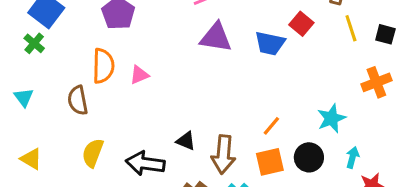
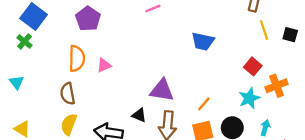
red square: (301, 24) -> (253, 66), moved
purple triangle: (216, 37) -> (162, 90), moved
orange cross: (376, 82) -> (277, 86), moved
brown semicircle: (78, 100) -> (68, 94), moved

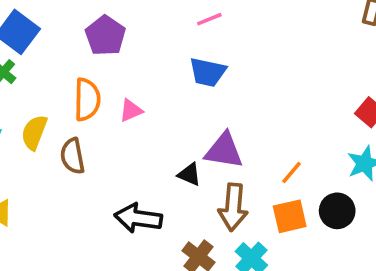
blue trapezoid: (203, 41) -> (208, 72), moved
black triangle: (139, 115) -> (189, 174), moved
yellow semicircle: (69, 124) -> (34, 132), moved

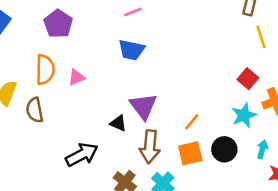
purple triangle: (224, 151) -> (143, 106), turned 44
black arrow: (138, 218) -> (82, 155), turned 144

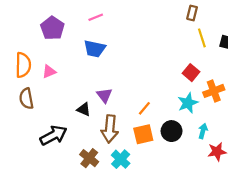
purple pentagon: (58, 24) -> (52, 28), moved
purple triangle: (143, 106) -> (104, 95), size x0.7
brown semicircle: (35, 110) -> (26, 99), moved

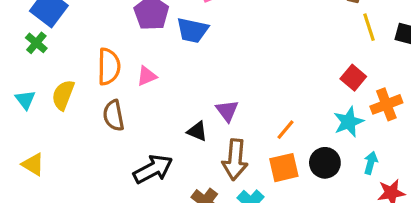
blue trapezoid: (95, 49) -> (192, 30), moved

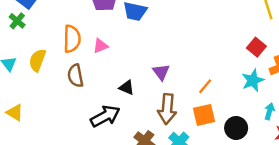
black triangle: (197, 131) -> (127, 88), moved
black circle: (325, 163) -> (236, 128), moved

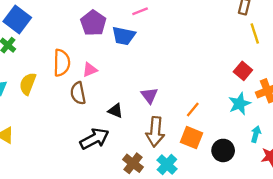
brown semicircle: (75, 76) -> (78, 93), moved
orange square: (204, 115) -> (192, 138), turned 35

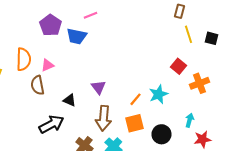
cyan star: (239, 104) -> (158, 94), moved
orange square: (192, 138) -> (134, 123), turned -36

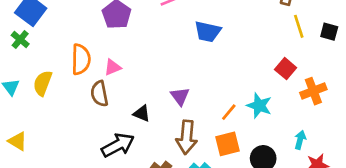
blue trapezoid: (76, 36) -> (208, 32), moved
cyan star: (158, 94) -> (259, 106), turned -30

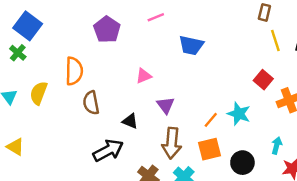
pink triangle: (113, 67) -> (144, 76), moved

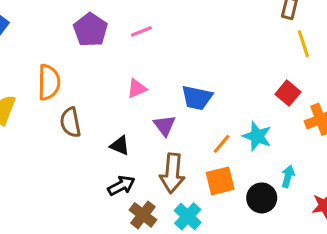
pink line: (156, 17) -> (141, 31), moved
blue trapezoid: (191, 45) -> (197, 98), moved
cyan arrow: (277, 145) -> (288, 176), moved
black arrow: (108, 150) -> (121, 186), moved, size x0.7

